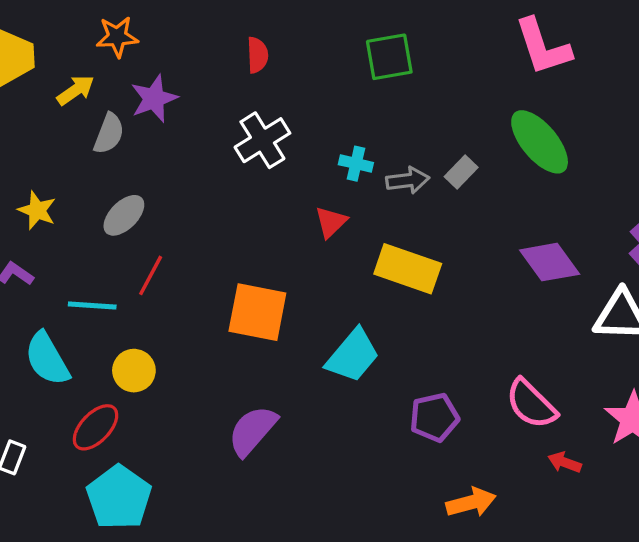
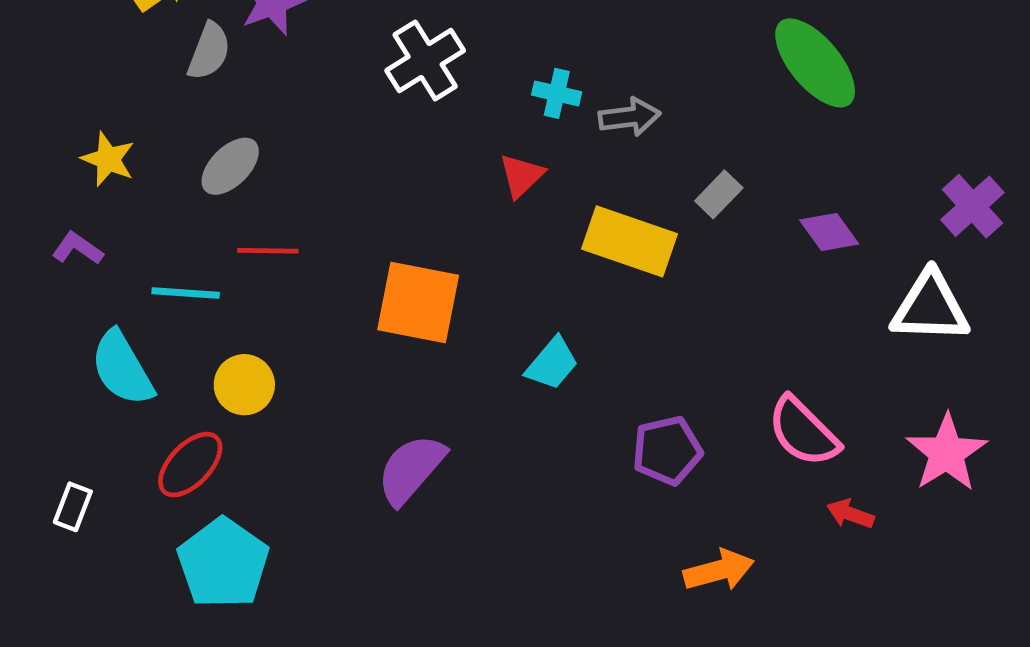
gray rectangle: (461, 172) -> (719, 194), moved
purple diamond: (550, 262) -> (829, 232), size x0.7
red line: (151, 275) -> (268, 251), turned 63
cyan trapezoid: (353, 356) -> (552, 364), size x0.7

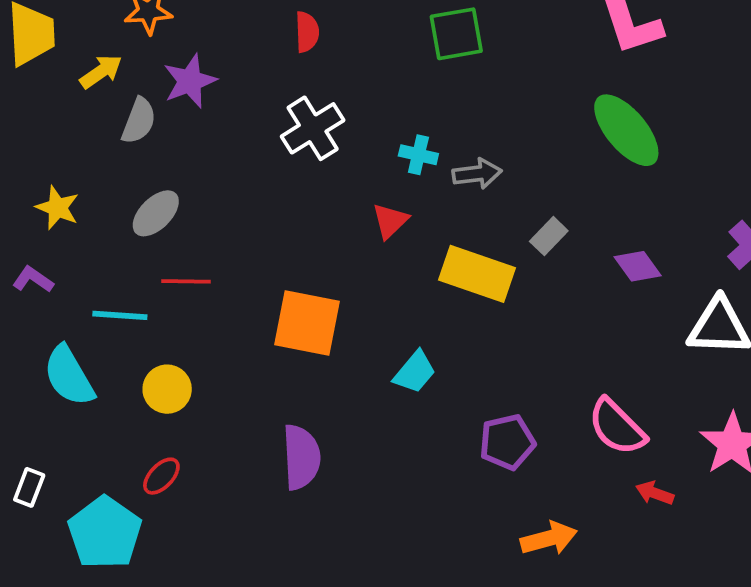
red ellipse: (190, 465) -> (161, 476), moved, size x0.7
purple semicircle: (411, 469) -> (301, 457), turned 136
cyan pentagon: (223, 563) -> (105, 533), moved

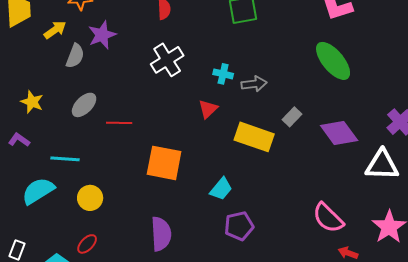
purple diamond: (638, 266) -> (339, 133), size x1.5
red line: (186, 281) -> (119, 123), moved
cyan semicircle: (69, 376) -> (38, 191), turned 88
purple pentagon: (507, 442) -> (239, 226), moved

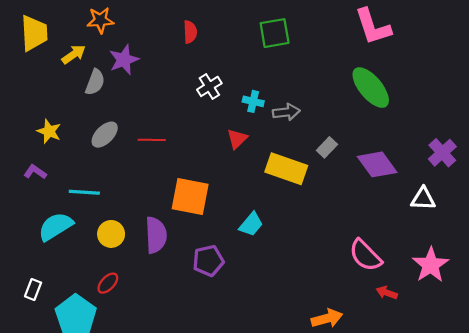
white cross: (167, 60) -> (209, 86), moved, size x0.7
red line: (119, 123) -> (152, 140), moved
white triangle: (382, 165) -> (423, 199), size x0.7
purple pentagon: (239, 226) -> (208, 261), moved
purple semicircle: (161, 234) -> (156, 235), moved

